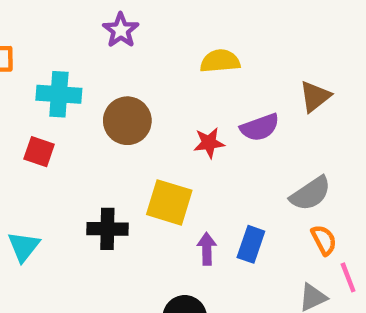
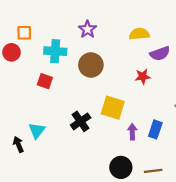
purple star: (121, 30) -> (87, 29), moved
purple semicircle: (260, 127) -> (160, 53), moved
red star: (209, 143) -> (143, 77), moved
black cross: (107, 229) -> (81, 121), turned -36

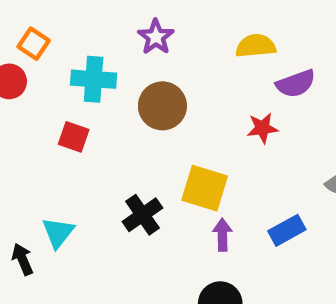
orange square: (24, 33) -> (34, 44), turned 35
blue rectangle: (155, 129) -> (287, 230), turned 42
purple arrow: (132, 132) -> (222, 235), moved

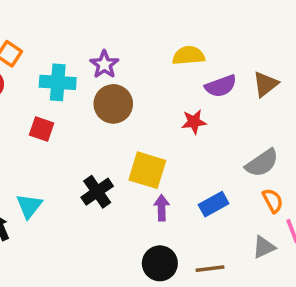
purple star: (156, 37) -> (104, 64), moved

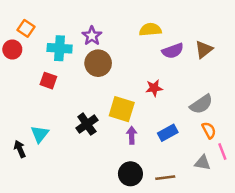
red star: (194, 122) -> (154, 88), moved
gray triangle: (264, 247) -> (203, 163), turned 35

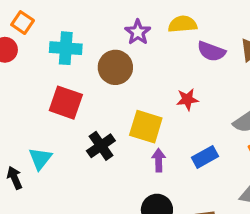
purple star: (92, 36) -> (138, 32), moved
purple semicircle: (173, 51) -> (211, 51), turned 40
red square: (48, 81) -> (66, 103), moved, size x1.5

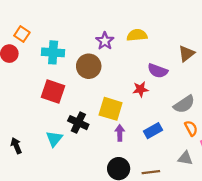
purple semicircle: (211, 51) -> (158, 71), moved
black cross: (101, 146) -> (78, 123), turned -30
cyan triangle: (40, 159) -> (54, 139), moved

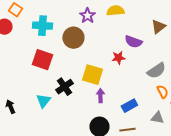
black cross: (78, 123) -> (64, 87), turned 30
blue rectangle: (153, 131) -> (129, 106), moved

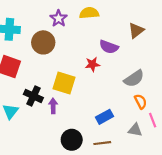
black cross: (64, 87) -> (33, 96), turned -30
purple arrow: (100, 96) -> (53, 106), moved

